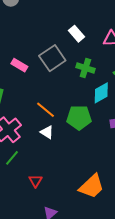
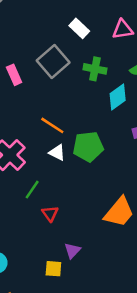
pink rectangle: (19, 65) -> (14, 75), turned 42
green pentagon: (79, 118) -> (88, 147), moved
green line: (12, 158) -> (32, 190), moved

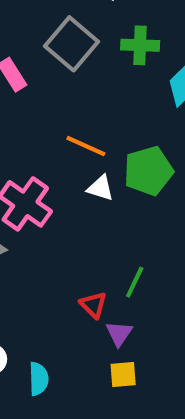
green line: (32, 190) -> (135, 282), moved
red triangle: (50, 214) -> (93, 305), moved
purple triangle: (72, 251) -> (119, 333), moved

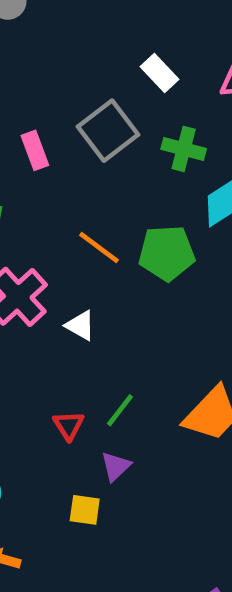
green pentagon: (148, 171) -> (167, 253), moved
white triangle: (100, 188) -> (80, 325), moved
purple triangle: (119, 333) -> (116, 466), moved

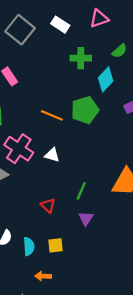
gray square: (108, 131) -> (20, 30), moved
red triangle: (69, 425) -> (48, 206), moved
yellow square: (85, 510) -> (55, 245), moved

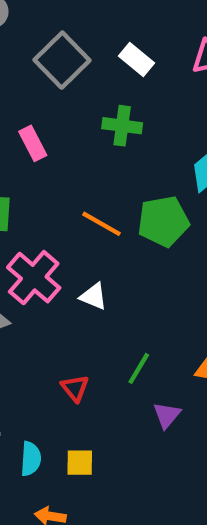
green cross: (81, 58) -> (122, 126), moved
purple triangle: (86, 218) -> (167, 415), moved

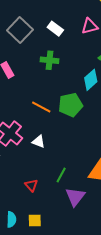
purple triangle: (167, 415) -> (75, 197), size x1.5

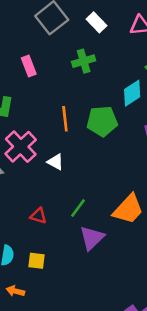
green cross: (49, 60) -> (84, 61), turned -30
orange line: (41, 107) -> (65, 119), turned 48
red triangle: (31, 185) -> (38, 216), turned -40

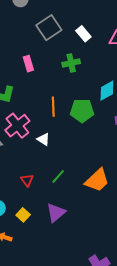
red triangle: (38, 216) -> (27, 180), turned 32
purple triangle: (92, 238) -> (56, 213), moved
yellow square: (36, 261) -> (23, 215), turned 32

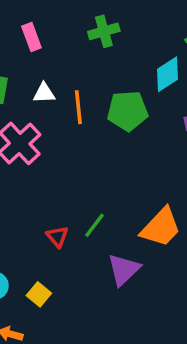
white triangle: (43, 139) -> (44, 93), moved, turned -32
red triangle: (27, 180) -> (57, 237), moved
purple triangle: (56, 213) -> (124, 270), moved

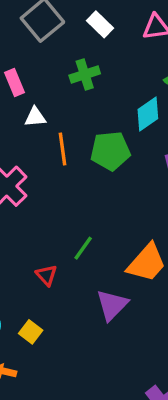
white triangle: (44, 93) -> (35, 117), moved
green line: (94, 225) -> (83, 248), moved

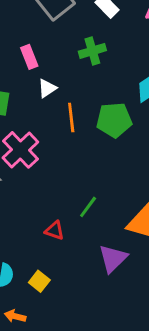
white triangle: (35, 117) -> (47, 88), turned -30
red triangle: (46, 275) -> (55, 231), turned -30

